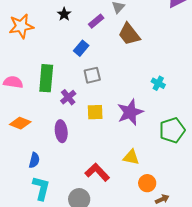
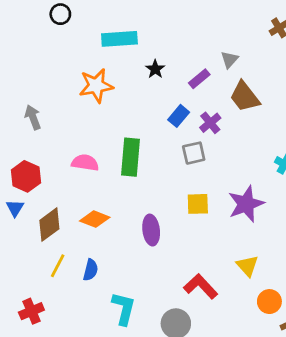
purple cross: (68, 97) -> (210, 123), moved
yellow triangle: (131, 157) -> (247, 266), turned 36
blue semicircle: (34, 160) -> (91, 270), moved

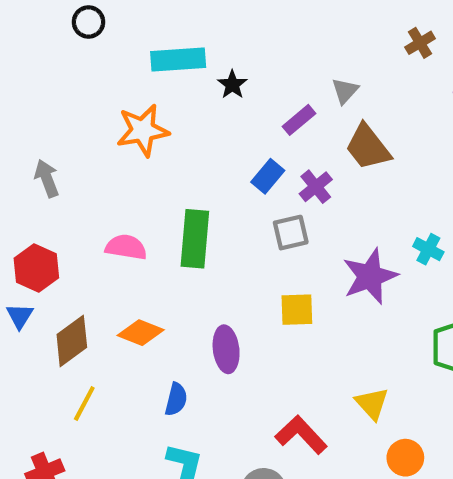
black star: (155, 69) -> (232, 85), moved
purple star: (246, 204) -> (370, 276), moved
blue semicircle: (91, 270) -> (176, 399), moved

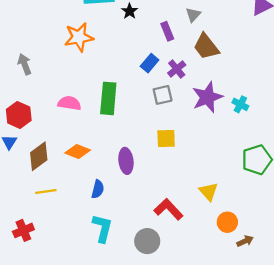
purple rectangle: (299, 120) -> (167, 31), turned -72
purple star: (370, 276) -> (207, 97), moved
yellow line: (84, 403) -> (46, 192), turned 54

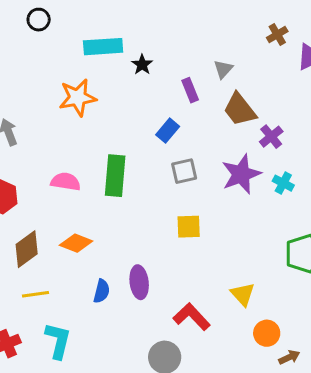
purple cross: (177, 69) -> (271, 137), moved
purple ellipse: (126, 161) -> (139, 282), moved
cyan L-shape: (102, 228) -> (58, 341), moved

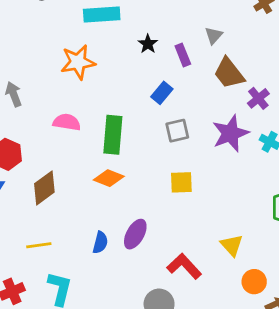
black star: (142, 65) -> (148, 44), moved
pink semicircle: (66, 182) -> (67, 122), moved
orange diamond: (76, 243) -> (109, 178), moved
brown diamond: (27, 249) -> (44, 188), moved
purple ellipse: (139, 282) -> (135, 234), turned 36

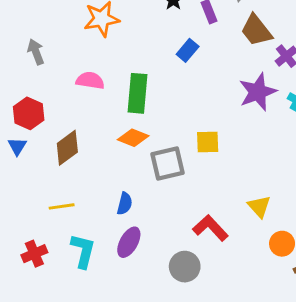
gray square: (177, 131) -> (167, 163), moved, size x1.4
purple ellipse: (135, 234) -> (129, 242), moved

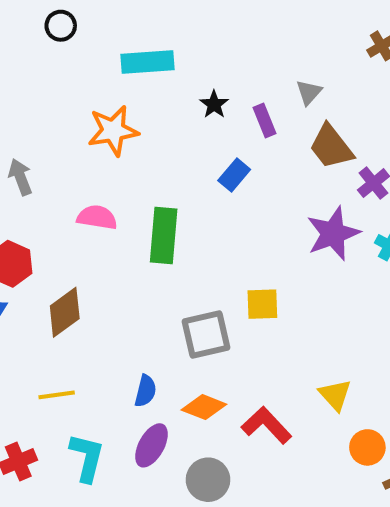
orange diamond: (133, 138) -> (204, 407), moved
gray circle: (185, 267) -> (208, 480), moved

